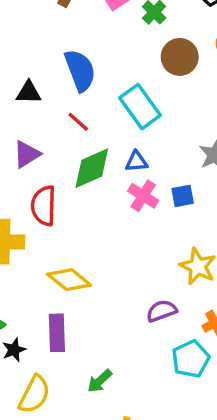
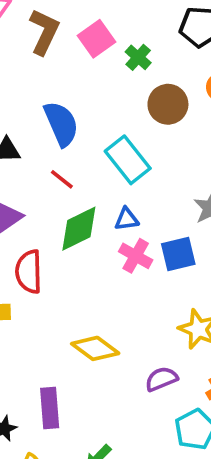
blue square: (183, 196) -> (178, 254), size x1.4
yellow diamond: (69, 280) -> (95, 348), moved

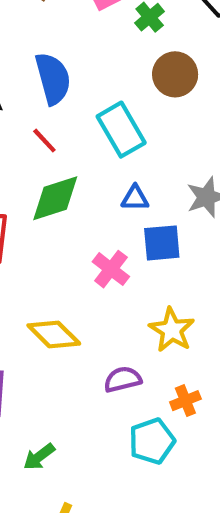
blue triangle: (127, 219) -> (135, 198), moved
pink cross: (136, 256) -> (111, 269), moved

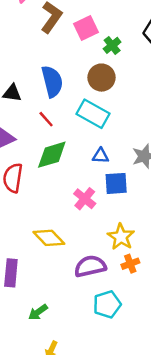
brown circle: (175, 74) -> (101, 78), moved
cyan rectangle: (121, 130) -> (93, 114), turned -32
purple semicircle: (123, 379) -> (90, 266), size x1.4
orange cross: (185, 401) -> (130, 264), moved

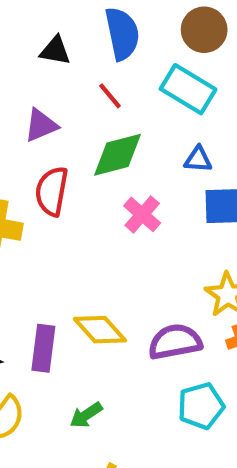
pink cross: (85, 199) -> (142, 214), moved
yellow diamond: (49, 238) -> (100, 330), moved

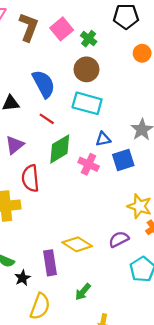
pink cross: (142, 214) -> (89, 164), moved
purple semicircle: (175, 342) -> (119, 239), size x0.7

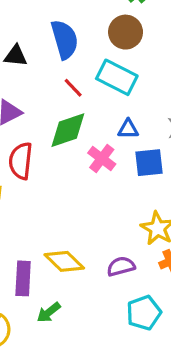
red line: (47, 119) -> (73, 88), moved
green arrow: (83, 292) -> (49, 312), moved

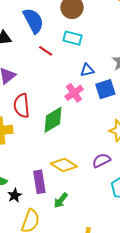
cyan rectangle: (117, 77) -> (73, 38), size x0.7
green diamond: (68, 130) -> (53, 120), moved
pink cross: (102, 158) -> (74, 93), turned 30

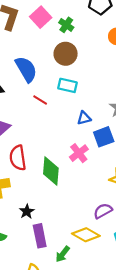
pink cross: (74, 93) -> (79, 153), moved
green diamond: (53, 120) -> (51, 171), turned -52
yellow diamond: (64, 165) -> (86, 235), moved
black star: (15, 195) -> (27, 211), moved

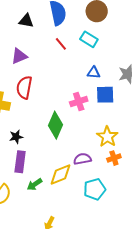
green diamond: (51, 171) -> (56, 125), moved
yellow diamond: (86, 235) -> (61, 175), turned -70

